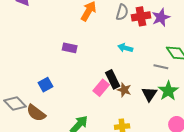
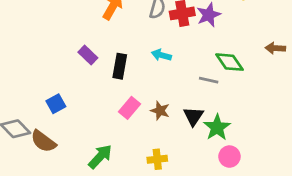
purple rectangle: (70, 48) -> (88, 55), turned 32
black rectangle: (113, 79) -> (120, 66), moved, turned 36
green star: (168, 91) -> (217, 127), moved

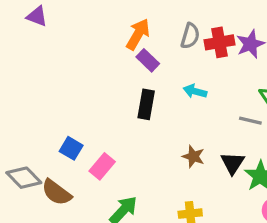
purple rectangle: (88, 55) -> (148, 60), moved
blue square: (56, 104) -> (71, 148), turned -30
pink rectangle: (129, 108) -> (102, 166), moved

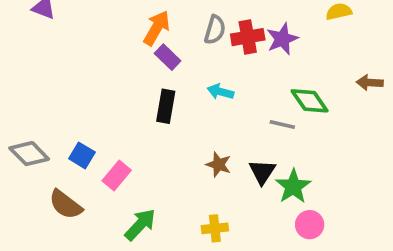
gray diamond: (24, 178) -> (29, 154), moved

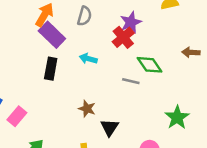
red cross: (248, 37) -> (123, 37), moved, turned -30
purple rectangle: (168, 57) -> (52, 35), size x1.5
black triangle: (262, 172) -> (109, 127), moved
green star: (293, 186) -> (177, 117), moved

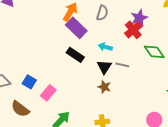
black rectangle: (51, 69) -> (75, 55), turned -66
gray line: (131, 81) -> (122, 65), moved
black triangle: (109, 127) -> (104, 67), moved

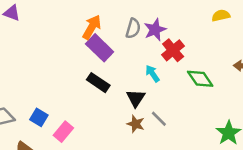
purple star: (139, 18) -> (155, 30), moved
cyan arrow: (105, 47) -> (152, 74), moved, turned 40
gray line: (122, 65) -> (159, 119), moved, turned 32

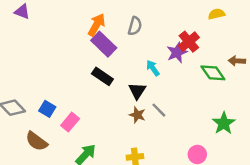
purple star: (155, 30) -> (177, 52), moved
red cross: (173, 50) -> (189, 42), moved
green diamond: (200, 79) -> (213, 73), moved

